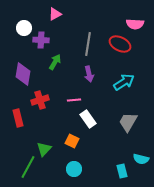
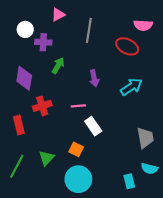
gray line: (88, 44) -> (89, 30), moved
gray trapezoid: (128, 122) -> (145, 138), moved, turned 140
green line: (28, 167) -> (17, 166), moved
cyan circle: (74, 169) -> (78, 179), size x1.6

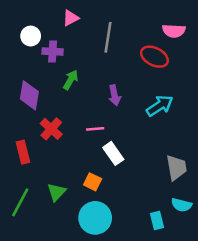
red cross: (42, 106) -> (51, 129), turned -30

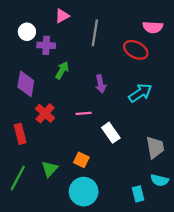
white rectangle: (113, 153) -> (111, 133), moved

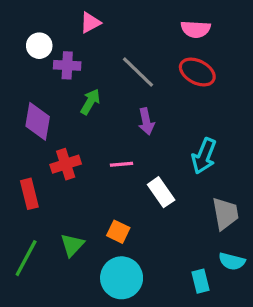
pink semicircle: (153, 27) -> (196, 29), moved
gray line: (95, 33) -> (138, 72), moved, turned -55
cyan arrow: (140, 93) -> (204, 156), moved, turned 145
red cross: (45, 113) -> (66, 164), turned 30

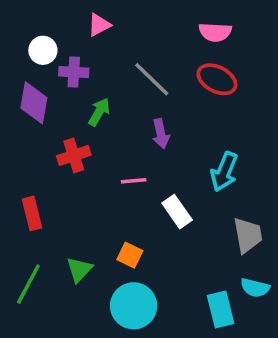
purple diamond: (38, 121) -> (34, 103), moved
red cross: (66, 164) -> (74, 155), moved
cyan rectangle: (201, 281) -> (221, 309), size x1.4

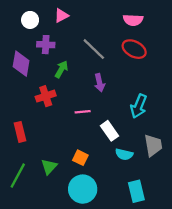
white circle: (43, 50) -> (30, 20), moved
cyan semicircle: (255, 288) -> (124, 154), moved

